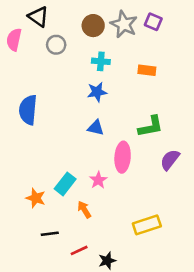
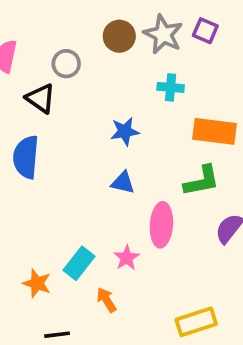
black triangle: (38, 17) -> (41, 98), moved
cyan cross: (101, 61) -> (171, 87), moved
orange rectangle: (147, 70) -> (214, 131), moved, size x1.6

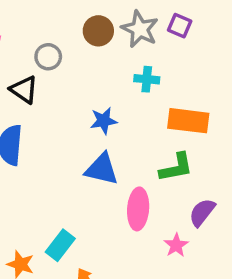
blue triangle: (123, 183) -> (102, 169), size x1.5
pink star: (127, 258) -> (176, 245), moved

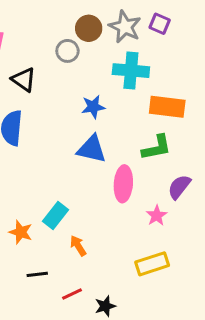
gray circle: (48, 57) -> (67, 51), moved
cyan cross: (147, 79) -> (131, 71), size x1.6

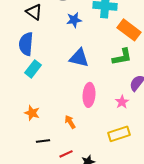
blue star: (93, 107) -> (74, 20), moved
orange rectangle: (167, 107) -> (129, 30), turned 30
pink ellipse: (123, 184) -> (89, 95), moved
cyan rectangle: (55, 216) -> (33, 69), moved

